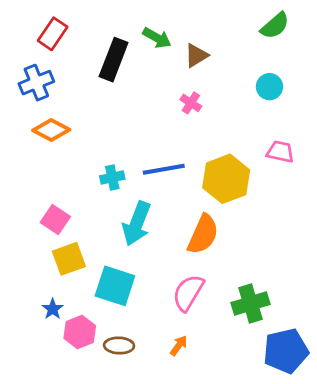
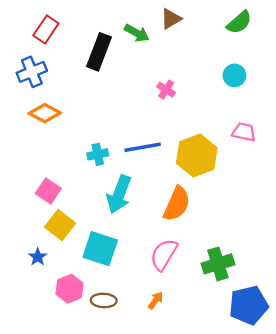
brown triangle: (196, 55) -> (171, 19), moved
yellow square: (69, 259) -> (60, 225), turned -32
blue star: (53, 309) -> (38, 257), moved

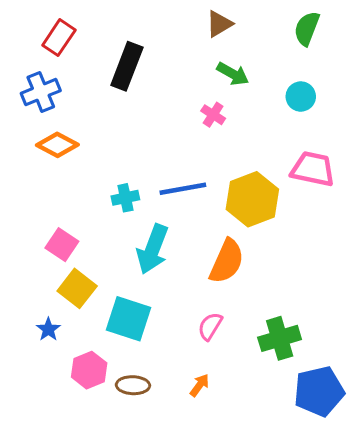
green semicircle: (239, 22) -> (307, 28), turned 152
green arrow: (137, 33) -> (233, 74), moved
pink trapezoid: (244, 132) -> (313, 169), size x1.4
pink semicircle: (164, 255) -> (210, 326), size x0.7

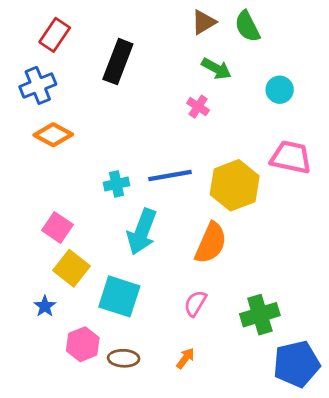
green semicircle: (307, 28) -> (247, 26), moved, turned -48

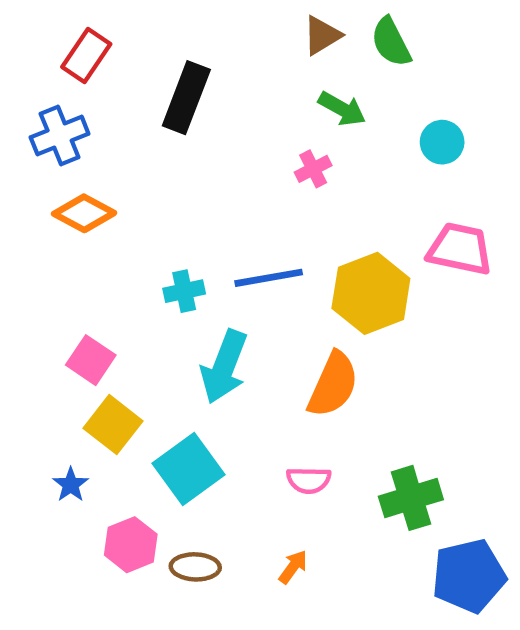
pink cross: (198, 107) -> (313, 169), turned 30
cyan square: (119, 296) -> (189, 469), turned 36
pink semicircle: (195, 303) -> (309, 480), turned -120

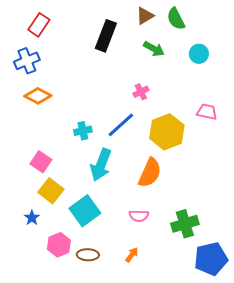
black rectangle: (186, 98) -> (106, 36), moved
cyan circle: (442, 142) -> (199, 54), moved
pink cross: (313, 169) -> (141, 92), moved
pink trapezoid: (460, 249) -> (207, 112), size x0.7
blue line: (269, 278) -> (121, 125), turned -32

